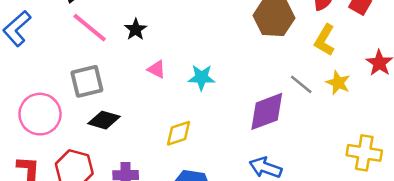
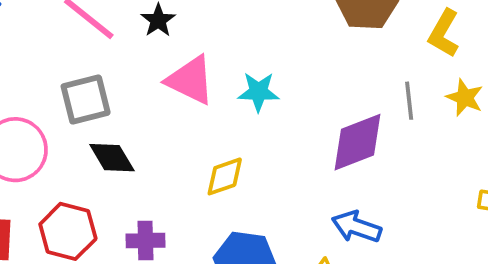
pink triangle: (156, 69) -> (190, 80), size x1.8
gray line: (301, 84) -> (409, 101), turned 45
black diamond: (104, 120) -> (112, 158), turned 44

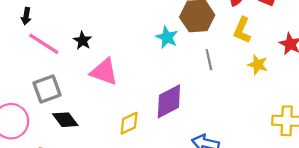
cyan star: (258, 92) -> (167, 37), moved, turned 30
gray line: (409, 101) -> (209, 60), moved
purple diamond: (358, 142) -> (169, 101), moved

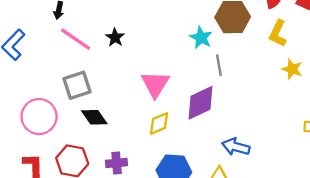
gray line: (209, 60) -> (219, 65), moved
pink triangle: (104, 72) -> (155, 84), moved, turned 40

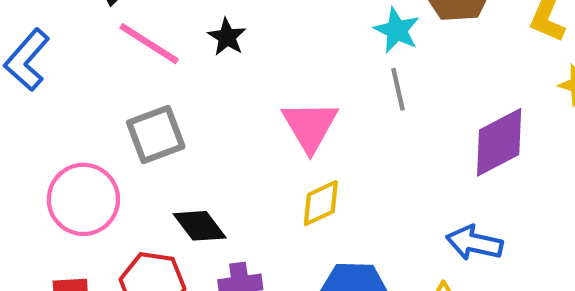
gray line: (219, 65) -> (398, 89), moved
purple diamond: (200, 103) -> (499, 142), moved
black diamond: (94, 117) -> (200, 226), moved

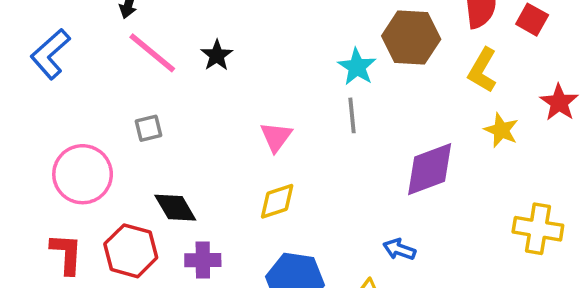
pink triangle: (310, 126) -> (276, 137), size x0.7
gray square: (156, 135) -> (148, 128), size x0.6
blue arrow: (474, 243) -> (399, 249), size x0.7

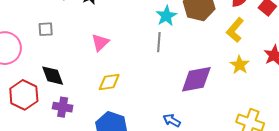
pink triangle: (276, 137) -> (100, 42), moved

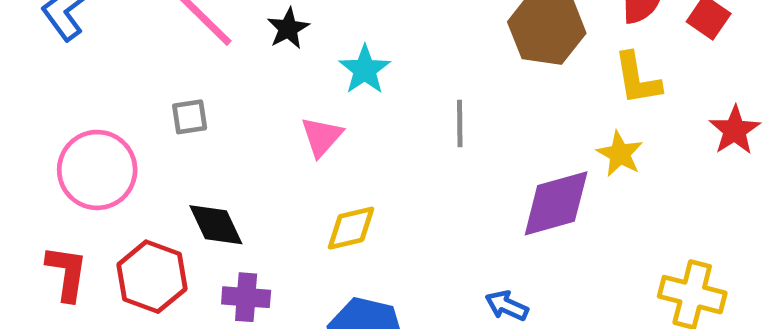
cyan star: (166, 16) -> (365, 70), moved
yellow L-shape: (235, 30) -> (637, 79), turned -45
yellow star: (240, 65) -> (620, 154), moved

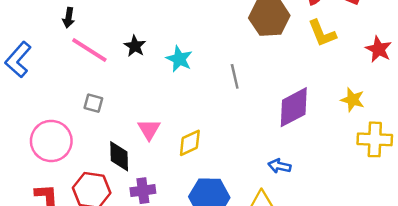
gray square: (190, 117) -> (93, 103), turned 36
pink triangle: (322, 137) -> (149, 129), moved
yellow star: (620, 154) -> (353, 100), moved
black diamond: (216, 225) -> (119, 156), turned 36

